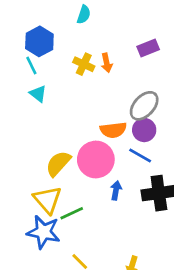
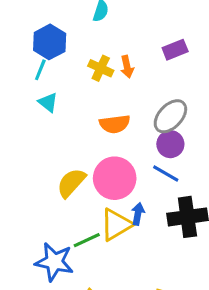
cyan line: (31, 66) -> (40, 70), turned 48
orange semicircle: (113, 130) -> (115, 124), moved
yellow triangle: (47, 200) -> (116, 225), moved, turned 40

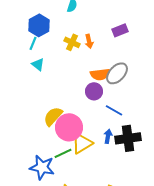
orange semicircle: (115, 124) -> (100, 74), moved
purple circle: (170, 144) -> (94, 91), moved
pink circle: (115, 178) -> (69, 127), moved
blue arrow: (138, 214) -> (108, 136), moved

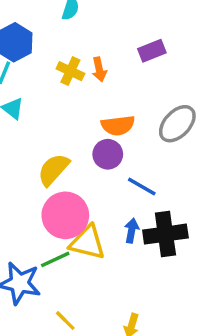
gray ellipse: (117, 73) -> (177, 124), moved
yellow semicircle: (53, 116) -> (53, 170), moved
yellow triangle: (82, 143) -> (87, 242), turned 45

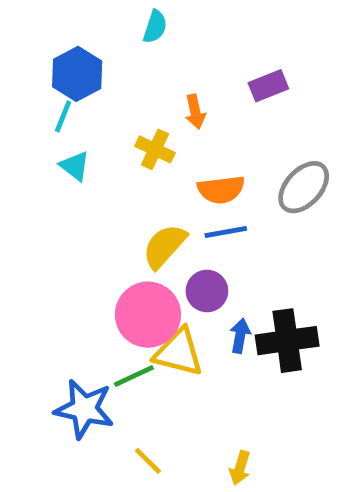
yellow cross: (70, 71) -> (155, 149), moved
purple circle: (108, 154) -> (207, 291), moved
yellow semicircle: (53, 170) -> (164, 246), moved
blue line: (142, 186) -> (226, 232), moved, turned -40

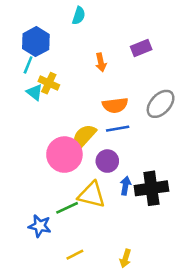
yellow cross: (155, 149) -> (49, 83), moved
pink circle: (148, 315) -> (64, 155), moved
blue star: (84, 409) -> (40, 226), size x0.7
yellow line: (148, 461) -> (75, 255), turned -72

